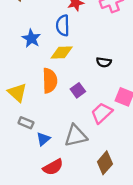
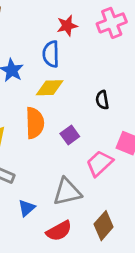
black semicircle: (104, 62) -> (102, 100), turned 72
blue triangle: (43, 139) -> (27, 208), moved
red semicircle: (53, 167) -> (59, 231), moved

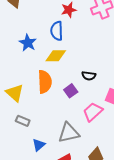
black semicircle: (102, 100) -> (89, 76), moved, turned -72

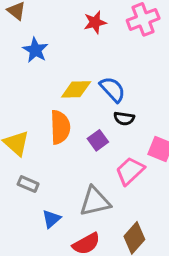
blue semicircle: (57, 31) -> (112, 89), moved, turned 138
blue star: (28, 43) -> (35, 50), moved

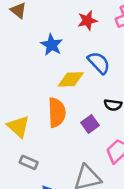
blue star: (35, 50) -> (52, 45), moved
blue semicircle: (112, 89) -> (99, 63), moved

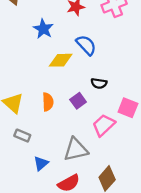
orange semicircle: (57, 113) -> (48, 102), moved, size x0.7

